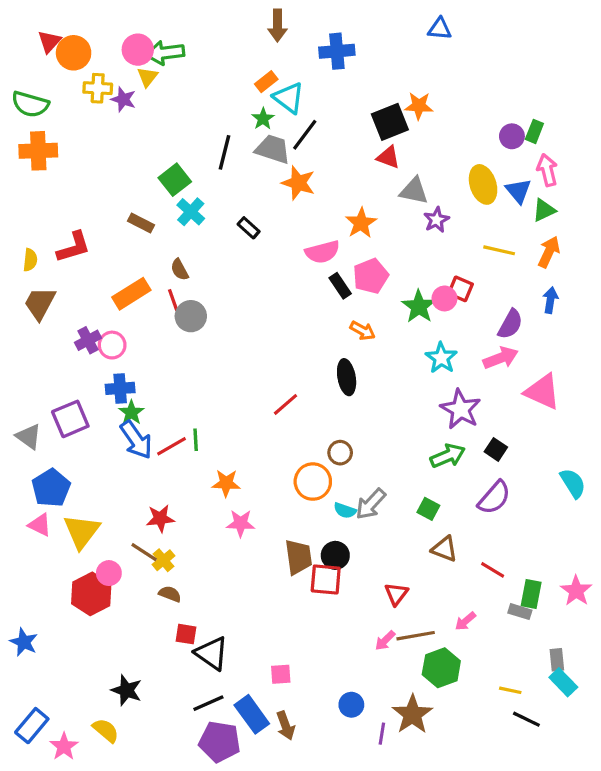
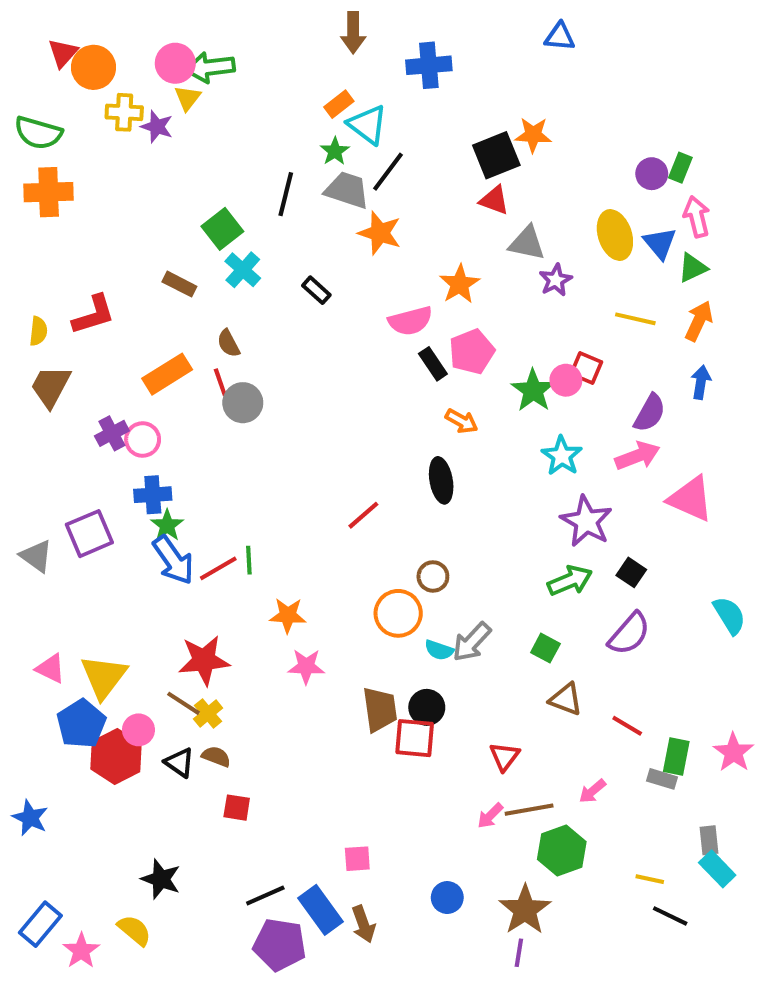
blue pentagon: (51, 488) -> (81, 724), moved
red star: (160, 518) -> (204, 660), size x1.4
black triangle: (212, 653) -> (179, 763), moved, size x0.7
purple line: (382, 734) -> (519, 953), moved

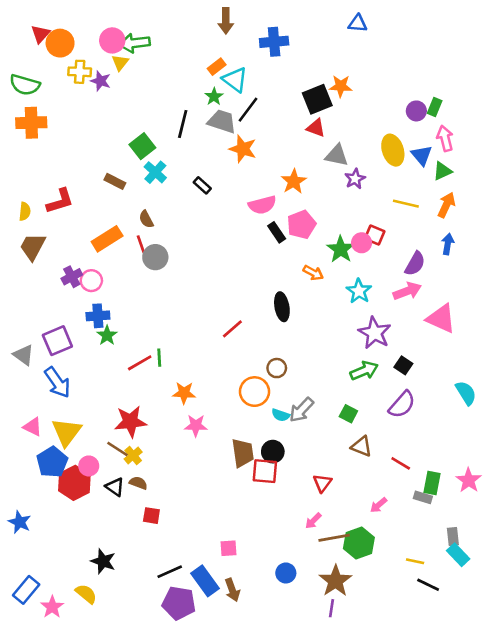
orange arrow: (462, 421) -> (313, 273), moved
blue arrow: (173, 560) -> (57, 382), moved
brown line: (529, 810) -> (334, 538), moved

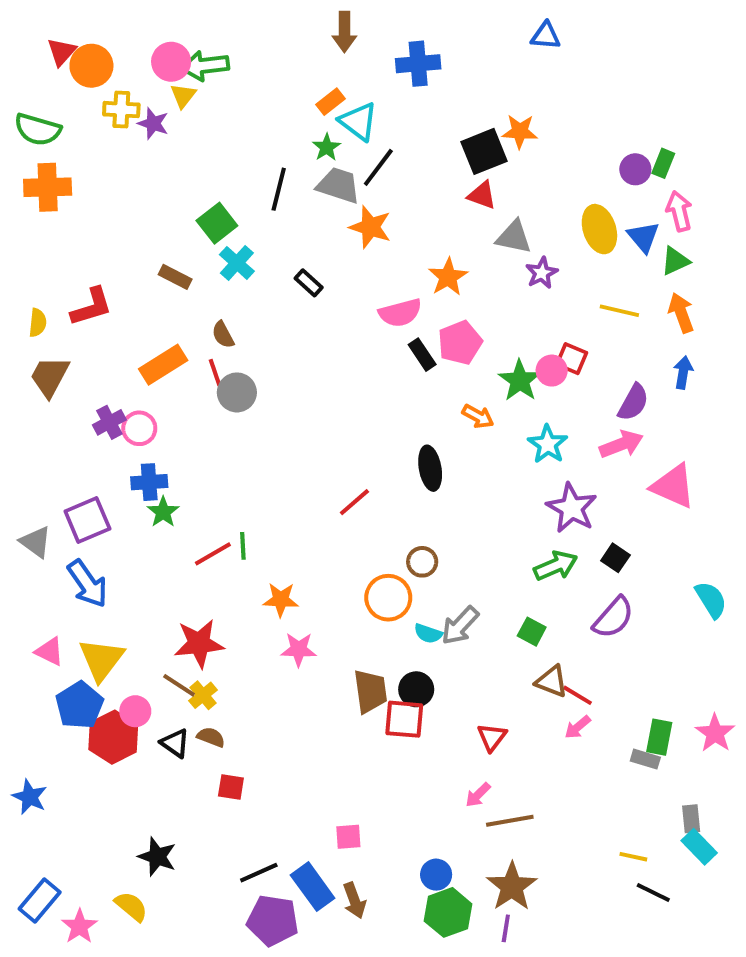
orange arrow: (446, 205) -> (681, 313), turned -45
red line: (401, 463) -> (578, 695), moved
pink arrow: (379, 505) -> (578, 727), moved
green hexagon: (359, 543) -> (448, 912), moved

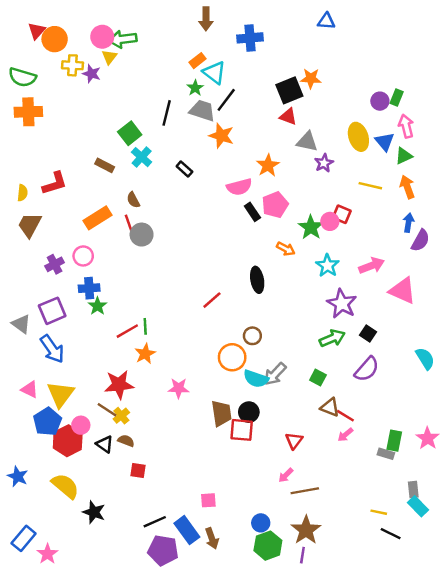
purple semicircle: (633, 402) -> (420, 240), moved
purple cross: (109, 422) -> (55, 264), moved
orange star: (281, 600) -> (145, 354), moved, turned -30
cyan semicircle: (428, 634) -> (256, 379), size x1.5
yellow semicircle: (131, 906) -> (65, 486), moved, size x1.4

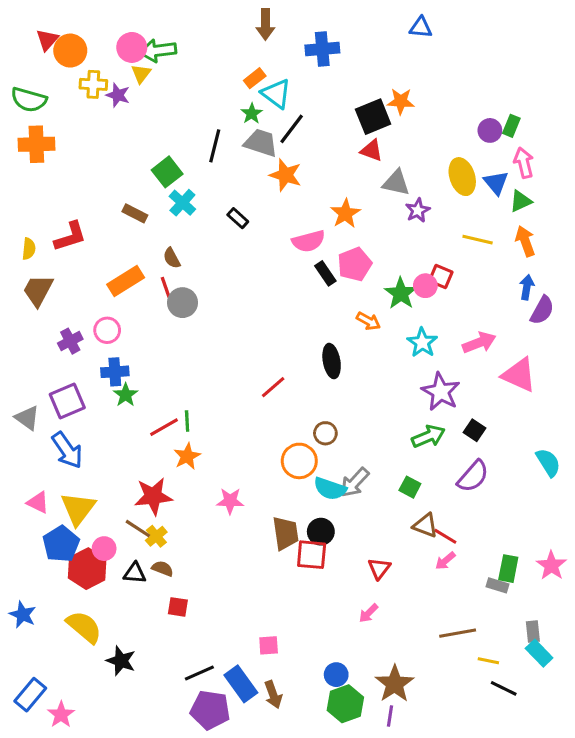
black triangle: (105, 444) -> (135, 573), turned -30
brown line: (305, 491) -> (458, 633), moved

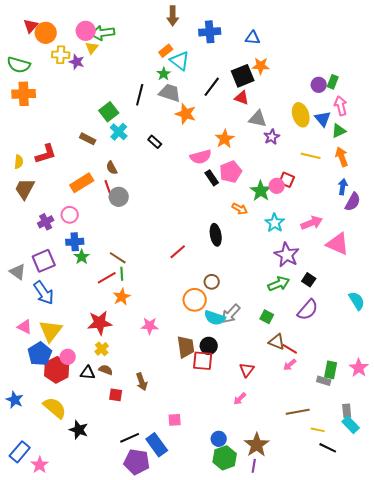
blue triangle: (421, 27) -> (253, 38), moved
black line: (292, 129) -> (212, 87), moved
brown line: (138, 529) -> (118, 258), moved
brown arrow: (273, 695) -> (142, 382), moved

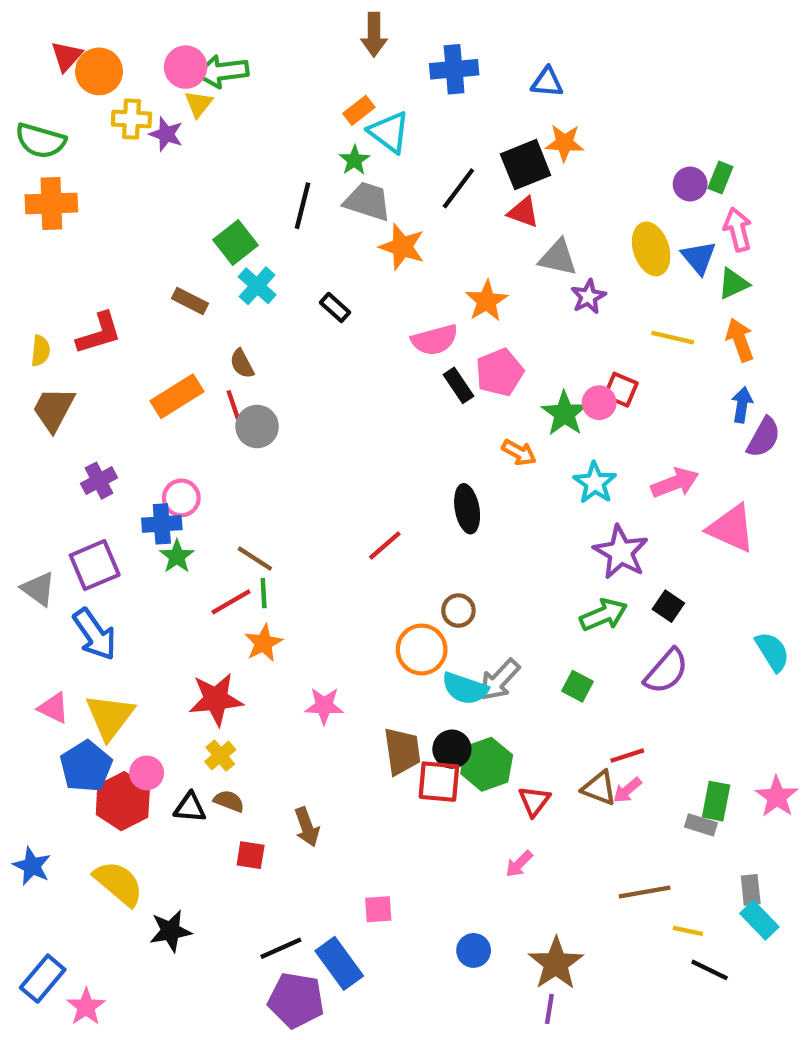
pink circle: (70, 215) -> (181, 498), moved
brown triangle: (277, 342) -> (599, 788), moved
red line: (290, 349) -> (627, 756), turned -49
black star: (79, 430) -> (170, 931), turned -30
green hexagon: (225, 458) -> (487, 764), moved

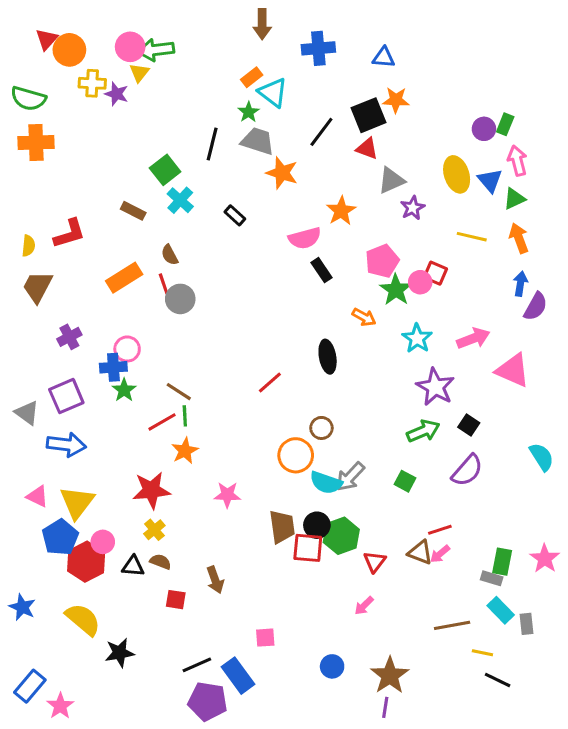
gray triangle: (558, 258) -> (391, 180), turned -36
pink pentagon: (500, 372) -> (382, 261), moved
blue arrow: (95, 634) -> (66, 445), turned -48
cyan rectangle: (759, 920) -> (501, 610), moved

